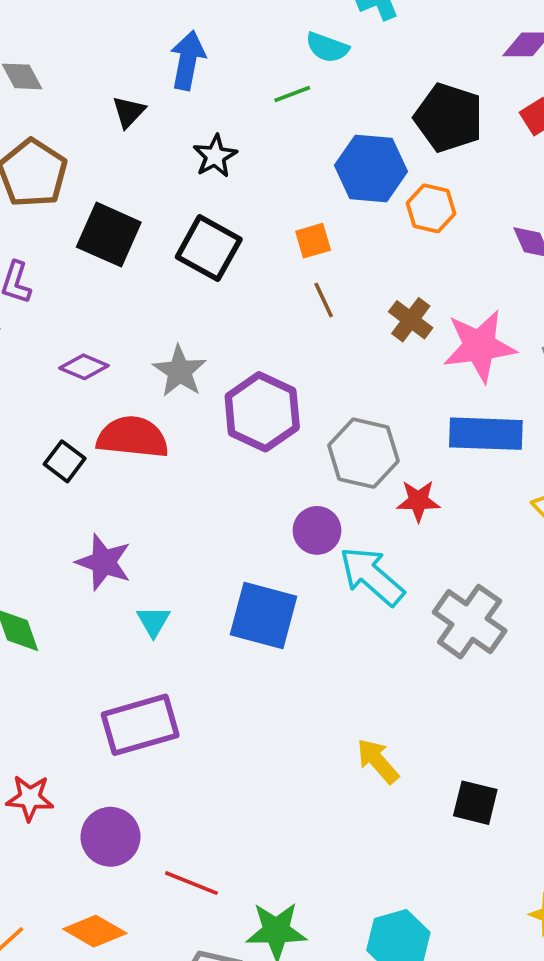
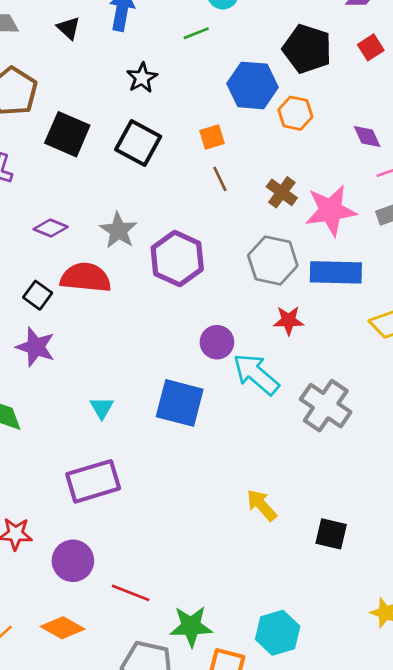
black triangle: (129, 112) -> (69, 28), moved, turned -30
gray hexagon: (363, 453) -> (273, 260), moved
purple star: (104, 562) -> (36, 347), moved

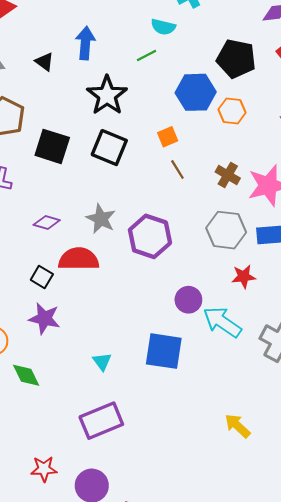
black star: (142, 78) -> (107, 95), size x1.6

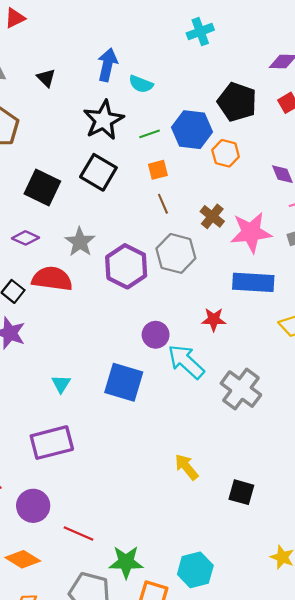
cyan semicircle: (163, 27) -> (141, 84), moved
blue arrow: (85, 43) -> (107, 65), moved
green line: (147, 55) -> (150, 134), moved
black square: (52, 146) -> (42, 188), moved
gray hexagon: (226, 230) -> (176, 253), moved

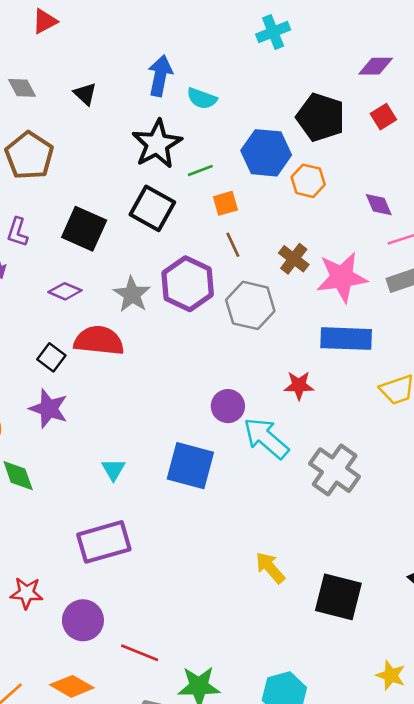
green line: (150, 134) -> (200, 171), moved
purple hexagon: (126, 266) -> (188, 284), moved
black square: (241, 492) -> (338, 597), size x1.5

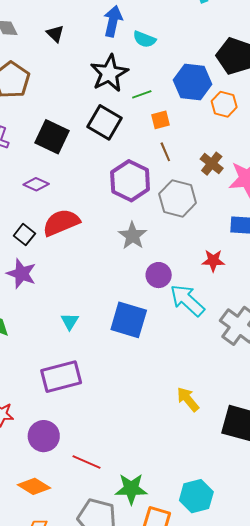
gray star: (132, 294) -> (133, 236), moved
red semicircle: (99, 341) -> (61, 223), turned -30

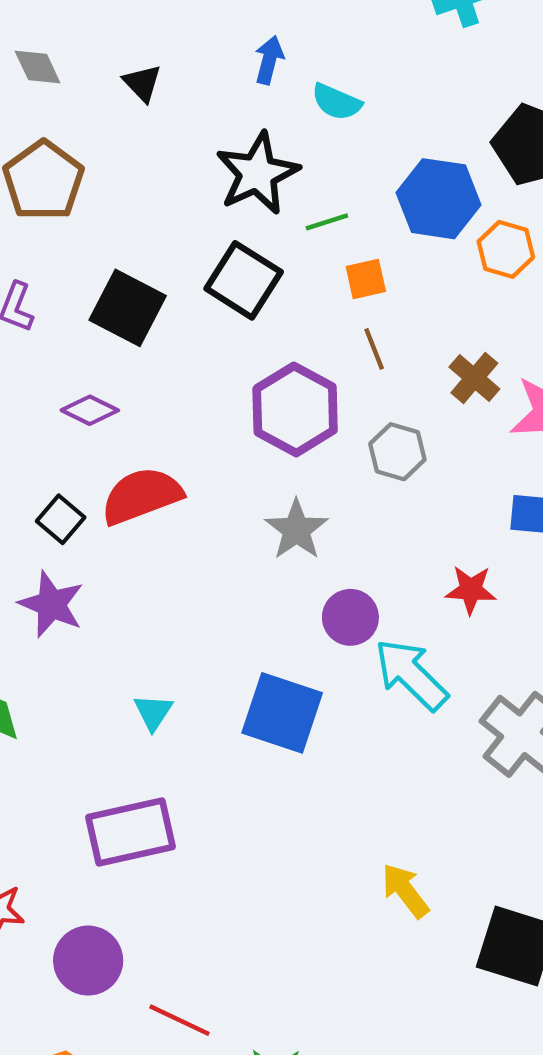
blue arrow: (113, 21) -> (269, 60), size x0.7
gray hexagon: (178, 198) -> (397, 452), size x0.7

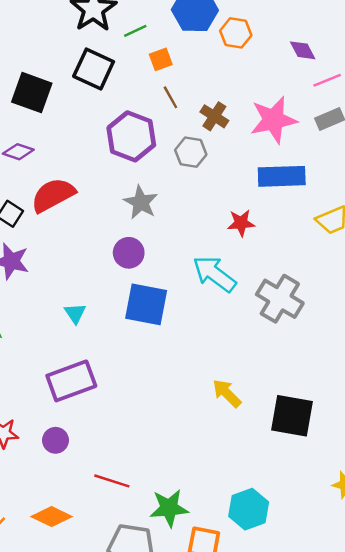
brown cross: (474, 378) -> (214, 116), moved
purple circle: (350, 617) -> (129, 253), moved
purple circle: (88, 961) -> (56, 440), moved, size x0.7

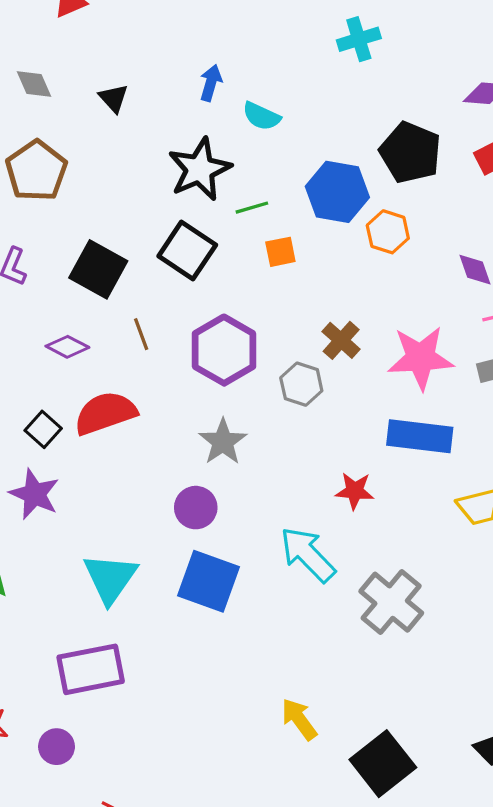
brown line: (170, 97) -> (141, 334), moved
cyan triangle: (75, 313) -> (110, 578), size x1.8
black square: (292, 416) -> (383, 764), turned 33

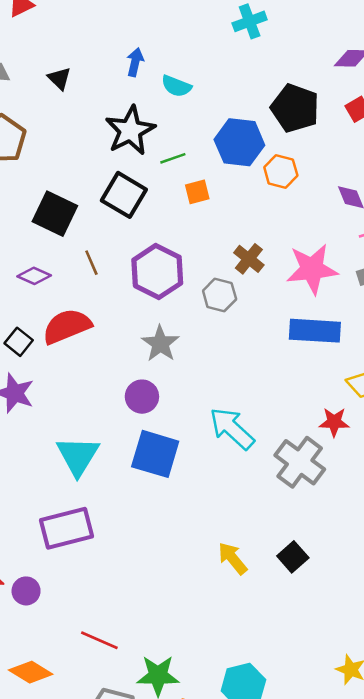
red star: (355, 491) -> (334, 422), moved
purple circle: (57, 747) -> (26, 591), moved
black square: (383, 764) -> (293, 557), moved, size x0.6

